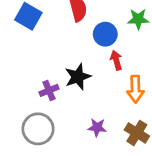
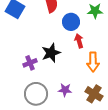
gray circle: (38, 129) -> (36, 94), moved

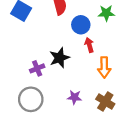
gray circle: (36, 94) -> (31, 99), moved

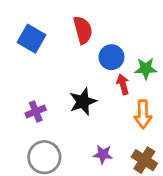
green star: (106, 13) -> (146, 69), moved
purple cross: (37, 68) -> (36, 111), moved

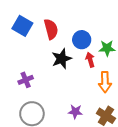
red semicircle: (83, 30) -> (51, 29), moved
black star: (83, 101) -> (62, 59), moved

